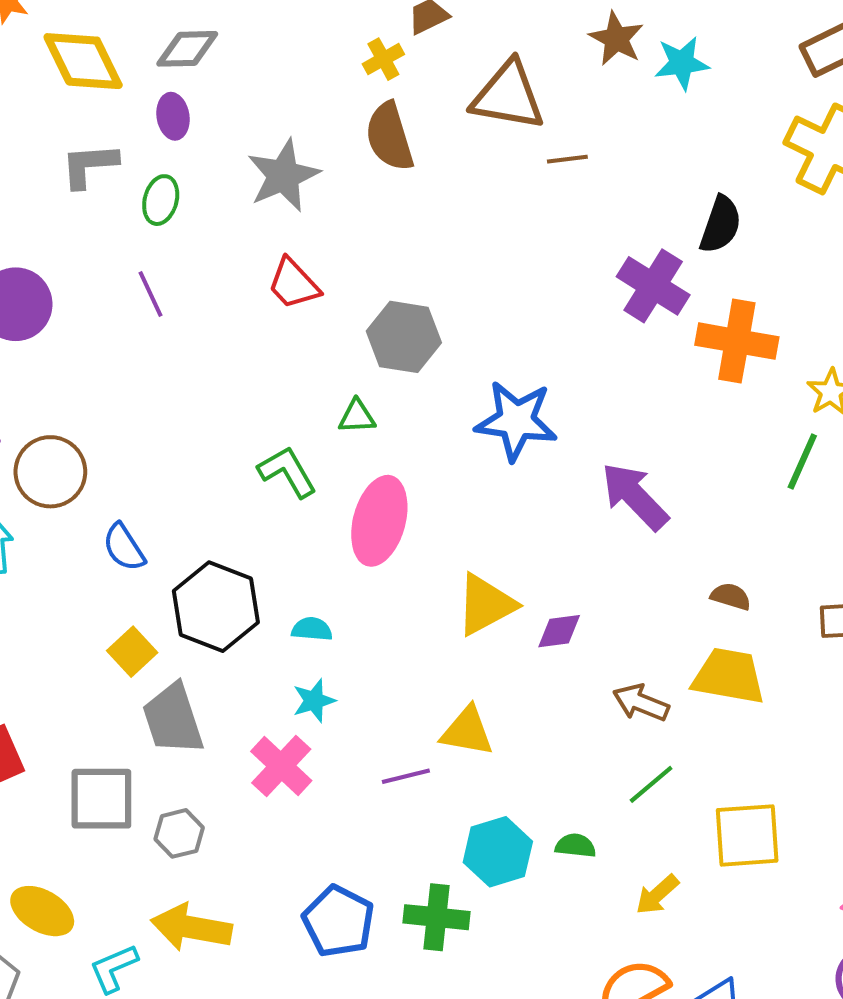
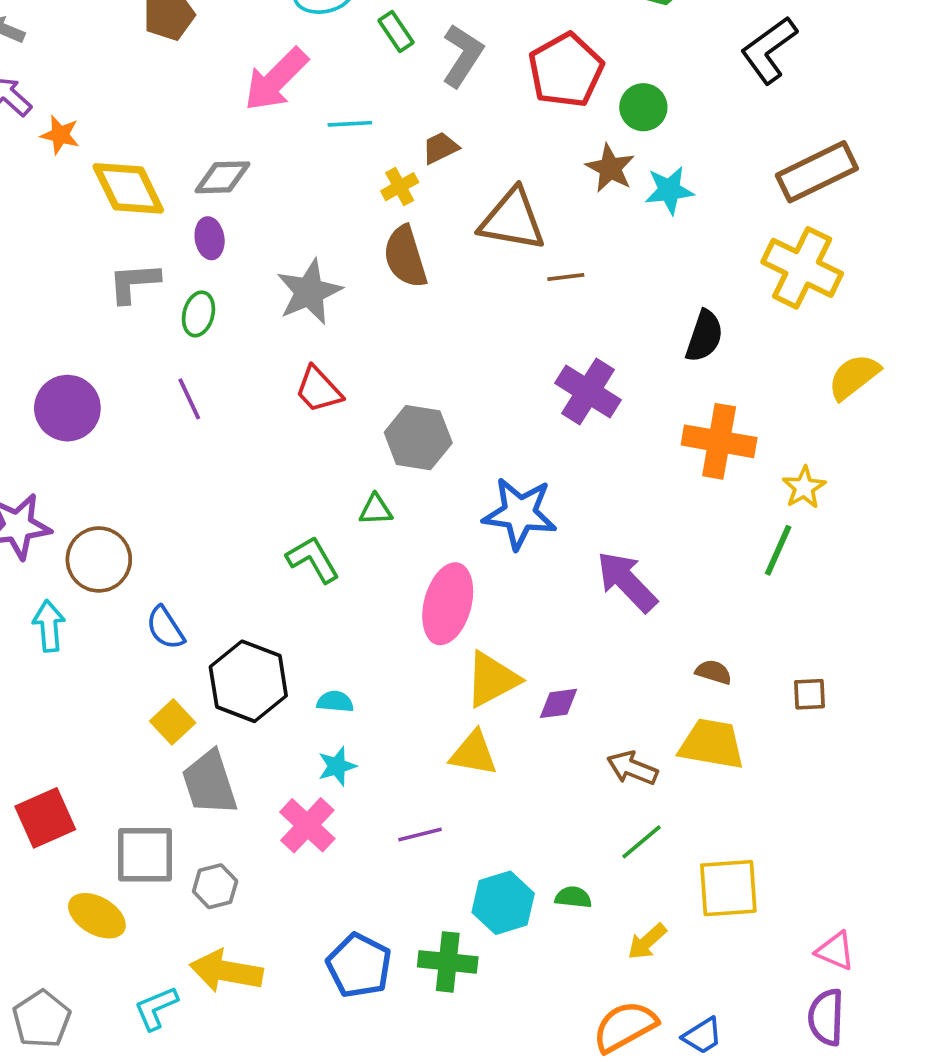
purple cross: (653, 286) -> (588, 391), moved
pink ellipse: (379, 521) -> (448, 604), moved
yellow triangle: (467, 731) -> (474, 753), moved
yellow ellipse: (42, 911) -> (97, 916), moved

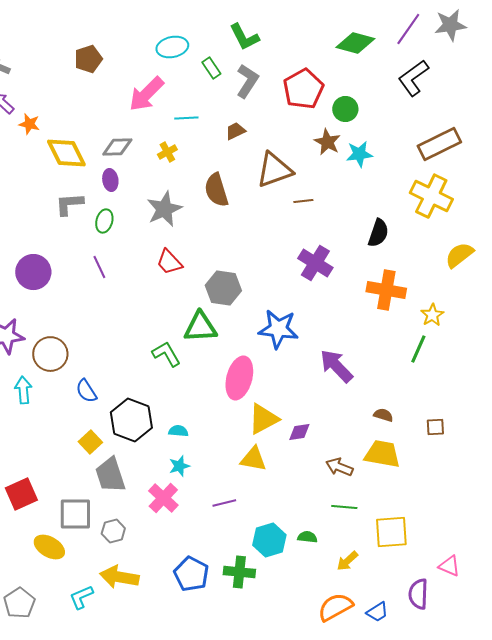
yellow cross: (400, 187) -> (167, 152), moved
brown triangle: (512, 220) -> (274, 170), turned -30
green triangle: (376, 510) -> (200, 327), size x1.8
green line: (642, 842) -> (344, 507), turned 45
purple semicircle: (826, 1017) -> (418, 594), moved

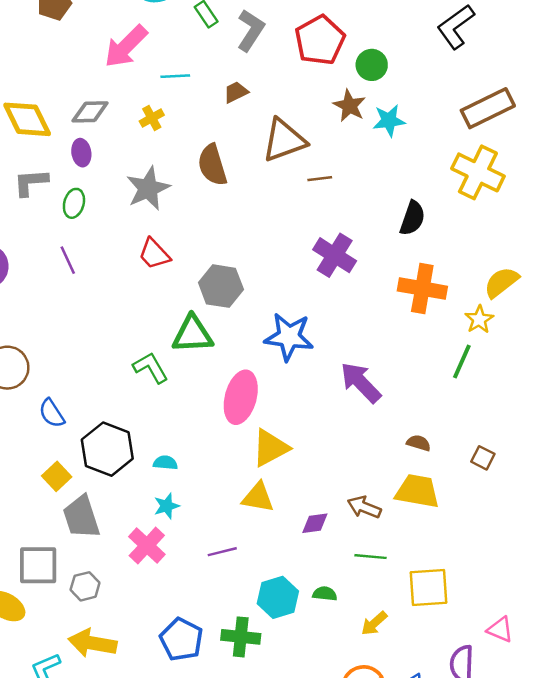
yellow semicircle: (459, 255) -> (501, 282), moved
brown square: (435, 427) -> (483, 458), turned 30
purple diamond: (299, 432) -> (315, 523), moved

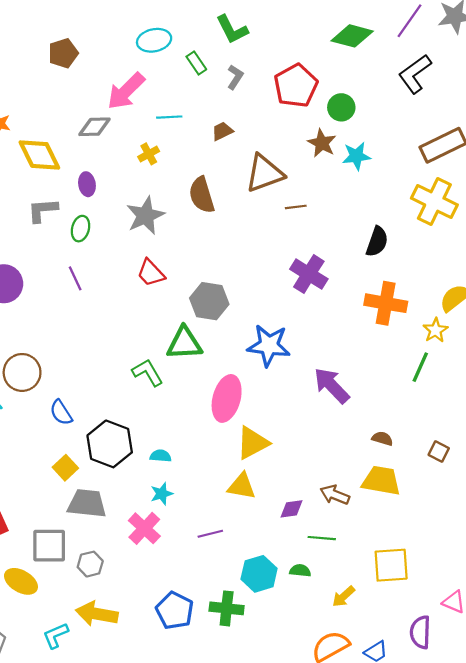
gray L-shape: (251, 30) -> (235, 77), size x0.7
gray diamond: (90, 112) -> (95, 127), moved
gray trapezoid: (81, 517) -> (87, 503), turned 114
green line: (370, 557) -> (322, 538), moved

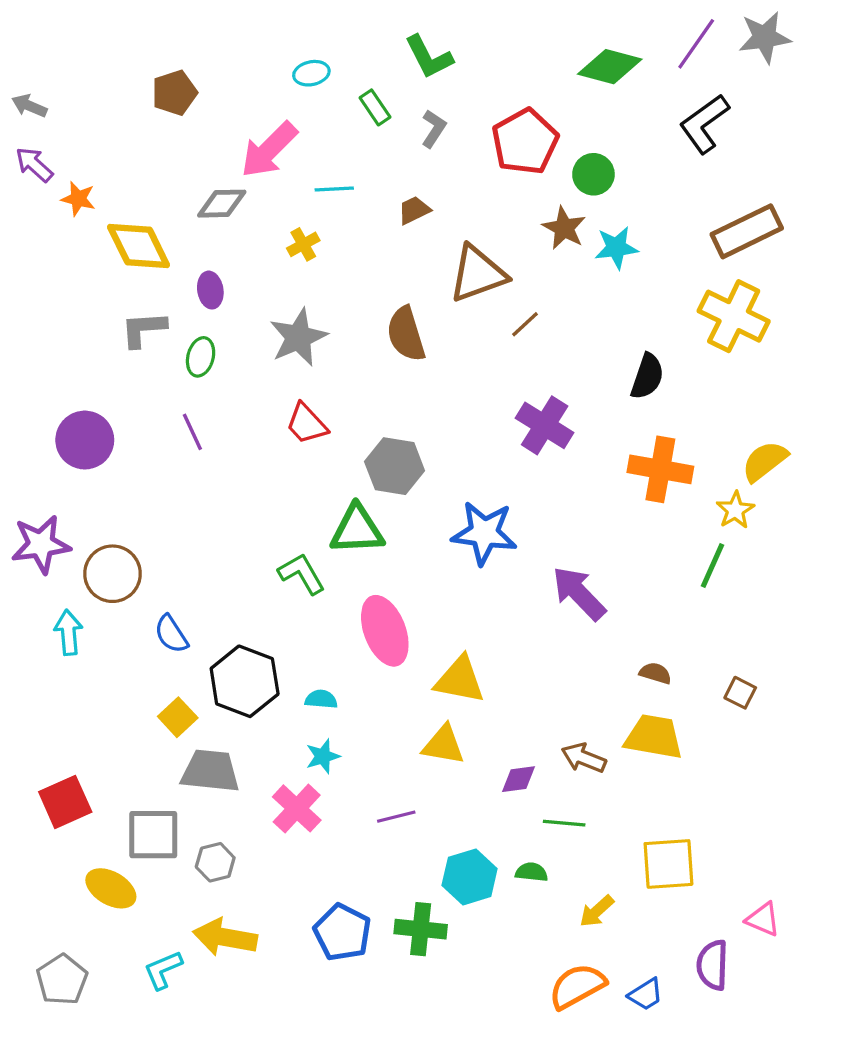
cyan ellipse: (154, 40) -> (311, 73), size x0.7
brown semicircle: (202, 195) -> (406, 334), moved
brown line: (296, 207) -> (525, 324), turned -36
pink ellipse: (227, 398) -> (385, 631), moved, turned -36
yellow triangle: (253, 443) -> (460, 680), turned 39

